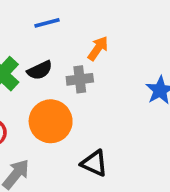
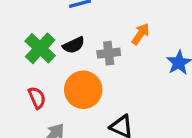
orange arrow: (98, 48) -> (141, 34), moved

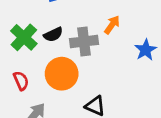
gray cross: (109, 53) -> (84, 42), size x1.4

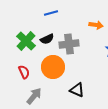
orange arrow: (112, 25) -> (96, 25), moved, turned 64

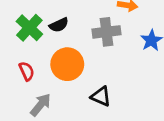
gray cross: (69, 44) -> (107, 32), moved

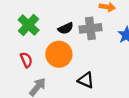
black semicircle: (59, 25) -> (66, 28), moved

